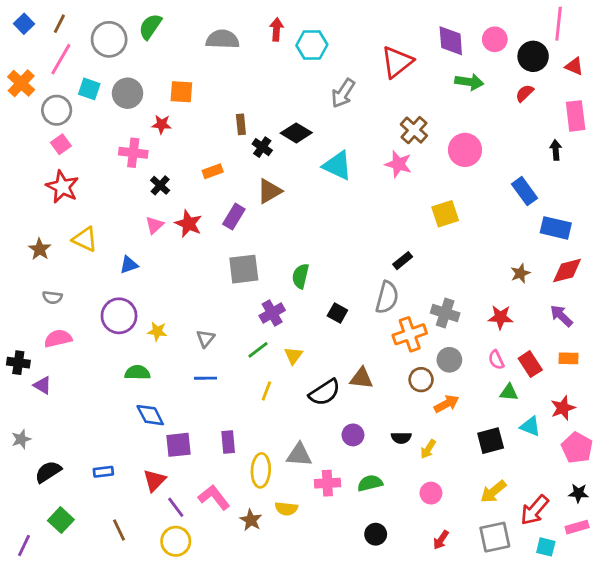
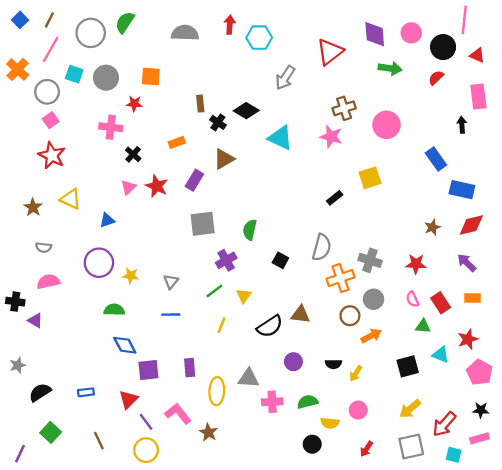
brown cross: (414, 130) -> (344, 108), turned 30
black rectangle: (403, 261) -> (335, 198), moved
yellow semicircle: (286, 509) -> (330, 423), moved

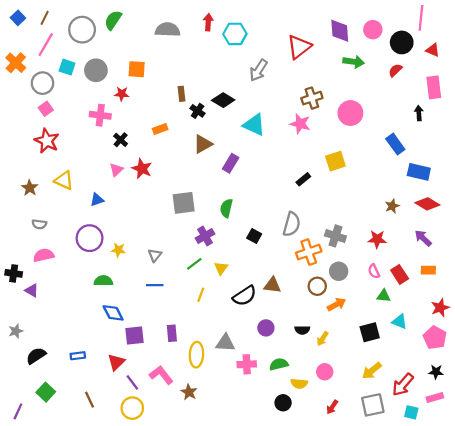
purple rectangle: (194, 180) -> (231, 163), moved
red diamond: (471, 225) -> (427, 204), turned 45
red star: (468, 339) -> (440, 308), moved

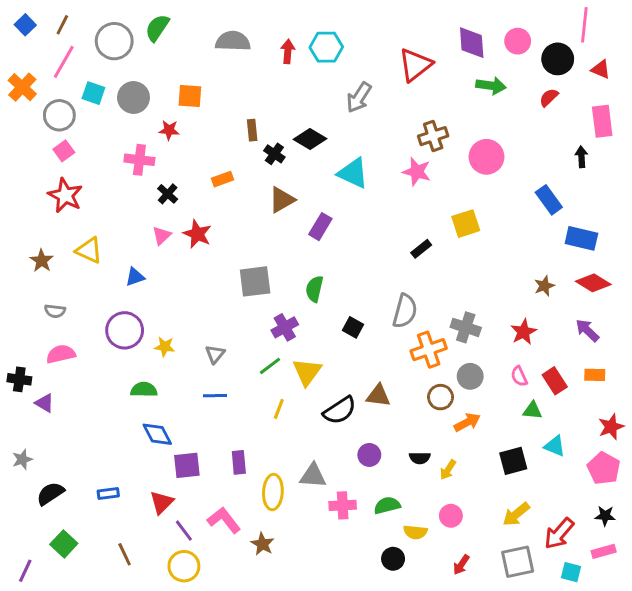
red arrow: (208, 22) -> (288, 52), moved
red star: (377, 239) -> (524, 332), turned -30
yellow triangle: (221, 268) -> (307, 372), size x1.5

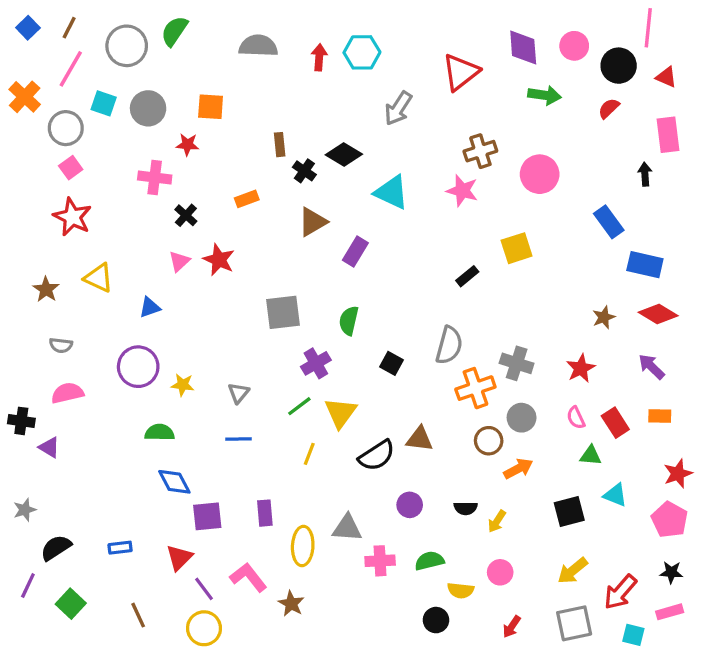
purple line: (25, 571) -> (28, 585), moved

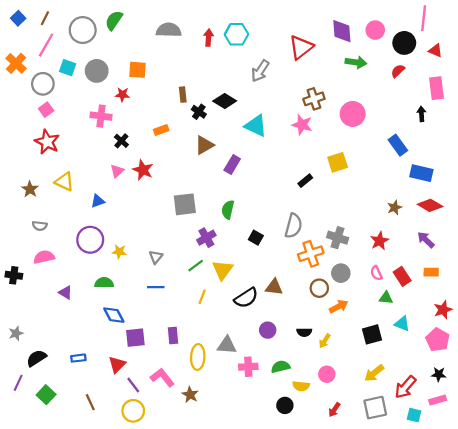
purple triangle: (49, 447) -> (65, 292), moved

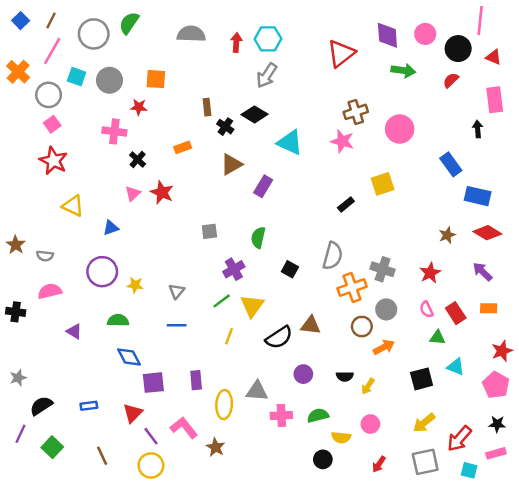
gray arrow: (260, 71) -> (267, 75), moved
brown star: (30, 189) -> (16, 245), moved
gray square: (185, 204) -> (209, 231), size x0.6

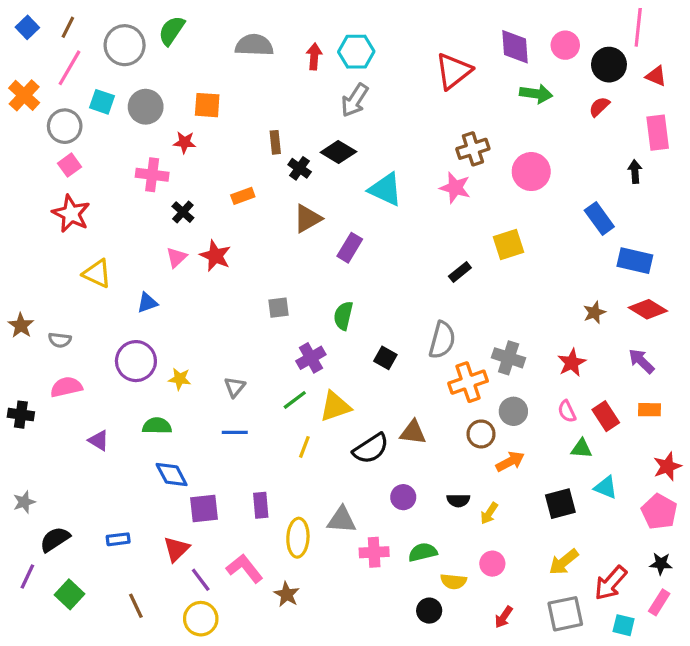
yellow triangle: (252, 306) -> (335, 406), turned 35
pink rectangle: (496, 453) -> (659, 602), turned -42

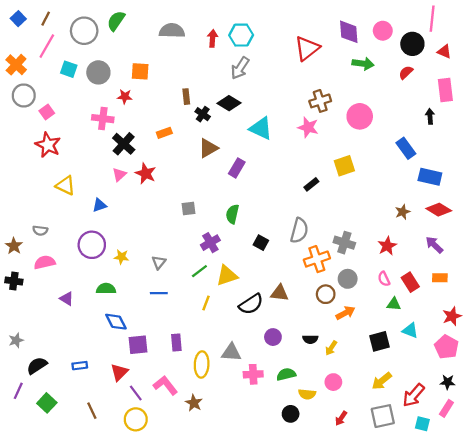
gray circle: (65, 126) -> (24, 95), moved
black cross: (183, 212) -> (124, 144), size x1.5
brown star: (21, 325) -> (14, 246), moved

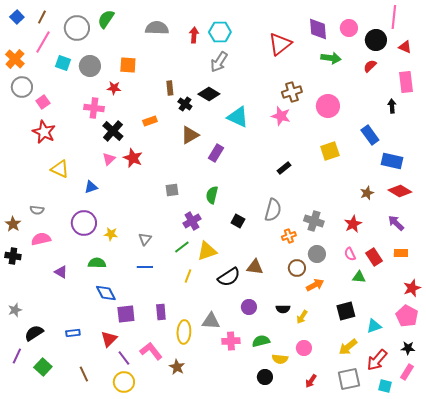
yellow square: (344, 166) -> (330, 151), moved
orange cross: (317, 259) -> (289, 236), size x0.6
cyan triangle: (410, 330) -> (374, 326), moved, turned -42

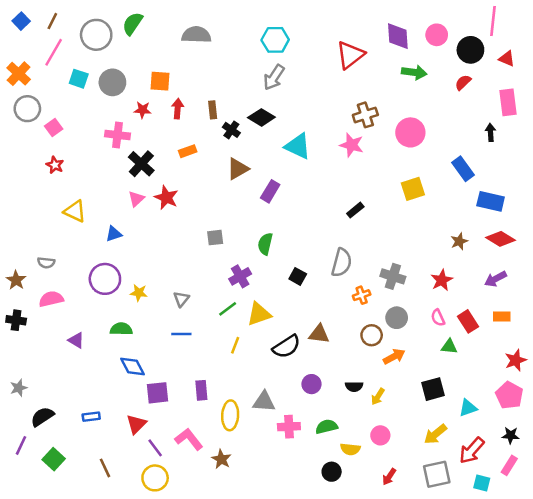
red arrow: (194, 35) -> (178, 109), moved
red star: (44, 132) -> (55, 165), size x0.6
purple arrow: (396, 223) -> (496, 279), turned -72

